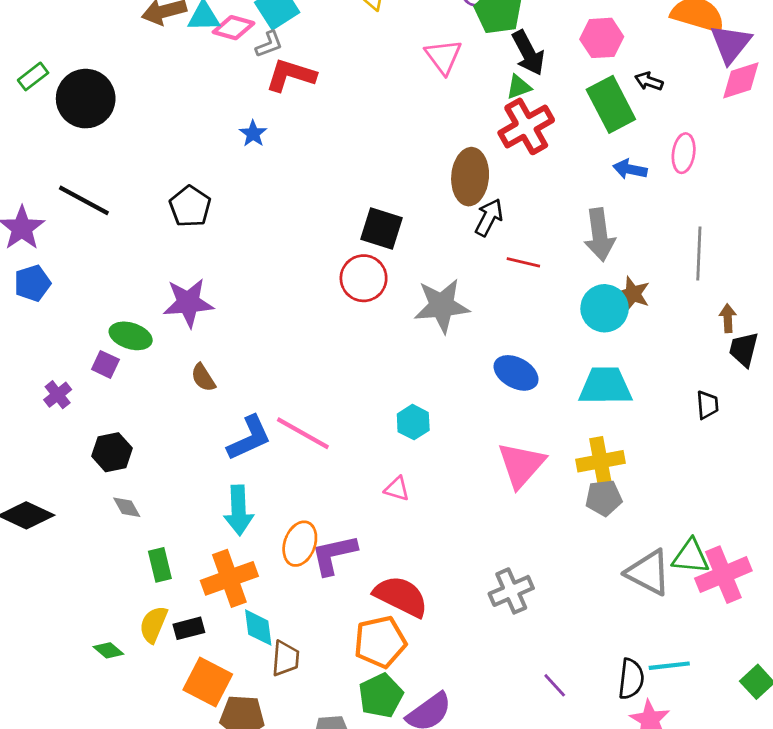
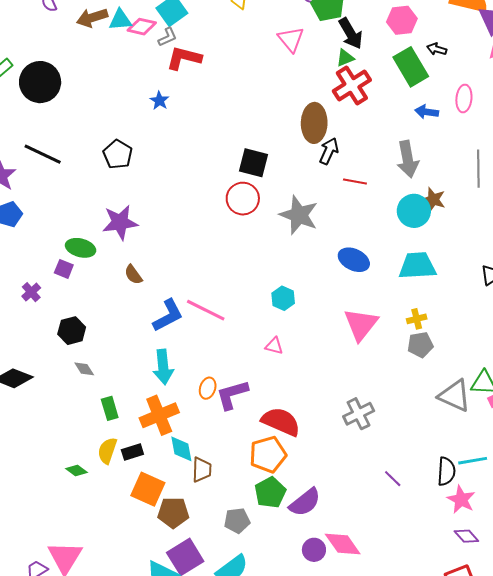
gray star: (442, 306) -> (299, 215), turned 30
yellow cross: (600, 461) -> (417, 319), size x0.6
orange ellipse: (300, 544) -> (208, 388), size x0.7

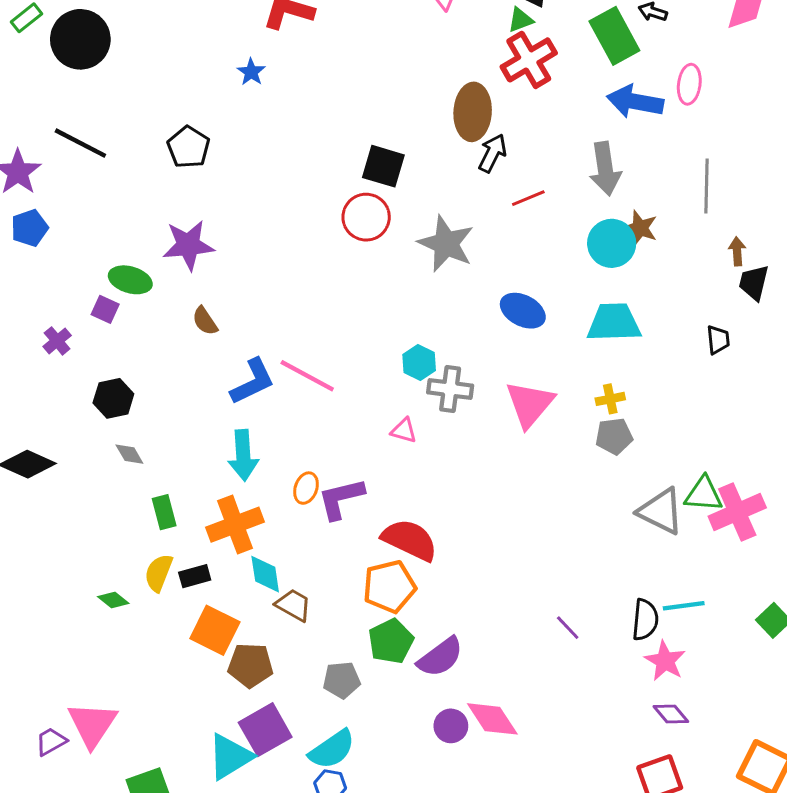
blue arrow: (427, 112) -> (635, 102), size x1.6
red line: (355, 181) -> (528, 198), turned -35
gray cross: (359, 414) -> (450, 389), moved, turned 32
brown trapezoid: (202, 470) -> (293, 605), turned -64

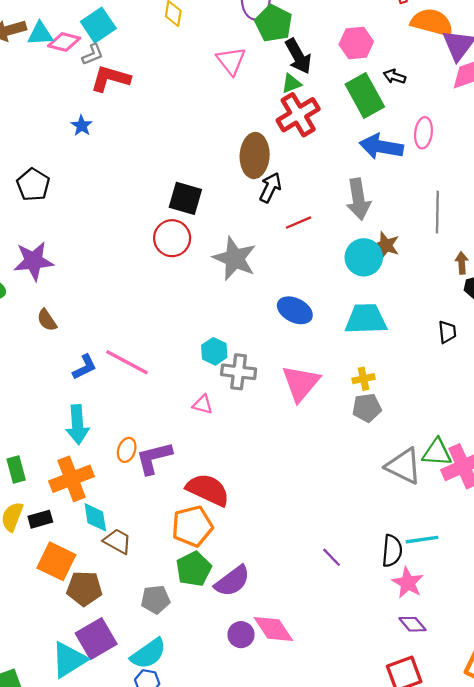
blue L-shape: (253, 382) -> (84, 367), size x0.7

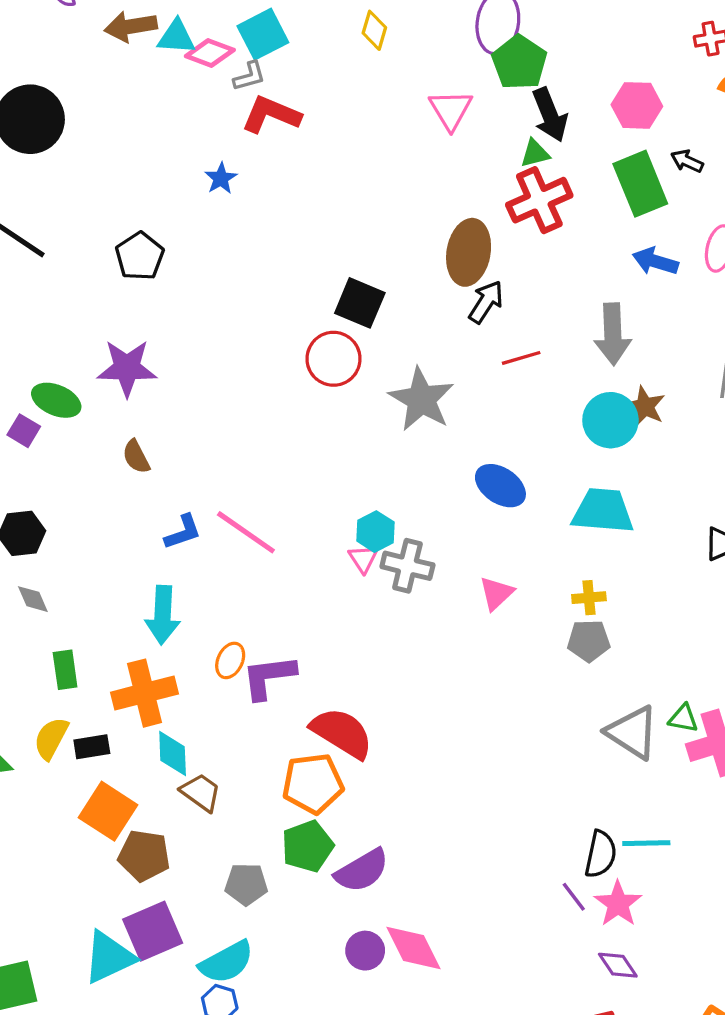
blue arrow: (381, 147) -> (655, 261), size x0.7
pink triangle: (301, 383) -> (496, 593), size x0.6
pink triangle: (203, 405) -> (363, 559), moved, turned 35
green triangle: (437, 453) -> (683, 718), size x0.7
purple line: (332, 557) -> (574, 897), moved

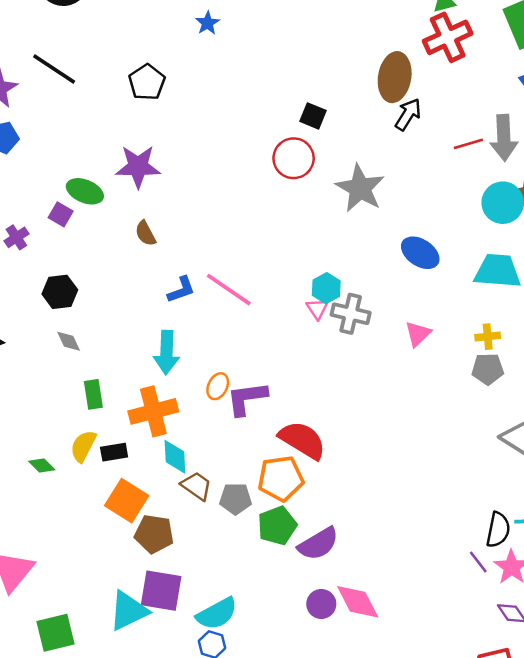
black square: (360, 303) -> (313, 116), size x0.7
red line: (521, 358) -> (468, 144), moved
gray pentagon: (246, 884) -> (235, 499), moved
purple square: (153, 931) -> (161, 591), turned 33

